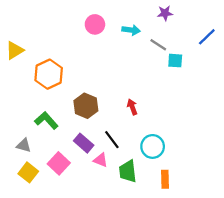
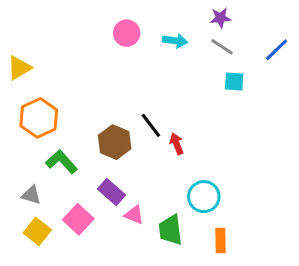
gray line: (158, 45) -> (222, 47), moved
orange hexagon: (49, 74) -> (39, 118), moved
black line: (112, 140) -> (151, 125), moved

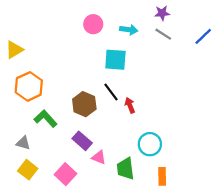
cyan square: (234, 82) -> (115, 60), moved, size x1.5
pink square: (78, 219) -> (65, 174), moved

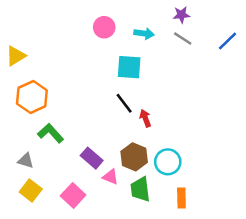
brown hexagon: (84, 104) -> (134, 157), moved

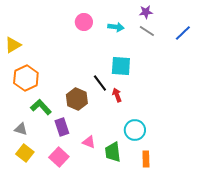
cyan square: (129, 67) -> (121, 66), moved
brown hexagon: (134, 157) -> (77, 99), moved
purple rectangle: (92, 158) -> (62, 127), moved, turned 30

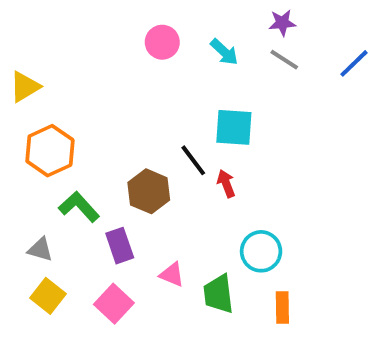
cyan arrow: (116, 27) -> (224, 52), turned 35

